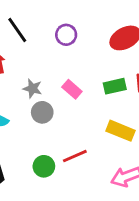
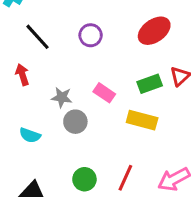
yellow rectangle: (120, 131) -> (142, 120), moved
red line: (75, 156) -> (125, 178), moved, turned -35

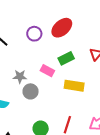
red ellipse: (154, 31) -> (62, 28), moved
green rectangle: (150, 84) -> (66, 58), moved

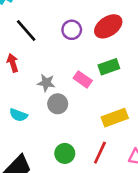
yellow rectangle: (74, 86) -> (115, 118), moved, turned -36

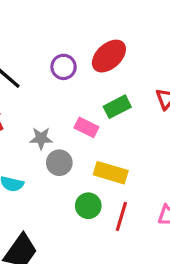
yellow rectangle: (115, 118) -> (111, 173), moved, turned 45
green circle: (65, 153) -> (88, 206), moved

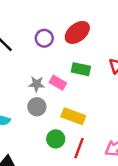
green rectangle: (117, 107) -> (81, 69), turned 36
gray star: (41, 138) -> (37, 84), moved

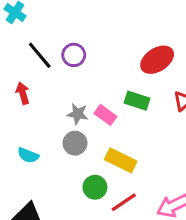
red ellipse: (77, 32) -> (157, 60), moved
purple circle: (44, 38) -> (74, 55), moved
red line: (79, 148) -> (124, 202), turned 30

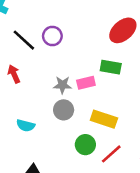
pink rectangle: (105, 115) -> (86, 83), turned -42

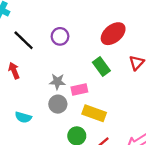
purple circle: (52, 36) -> (60, 36), moved
green rectangle: (111, 67) -> (101, 67), turned 42
pink rectangle: (86, 83) -> (79, 89), moved

